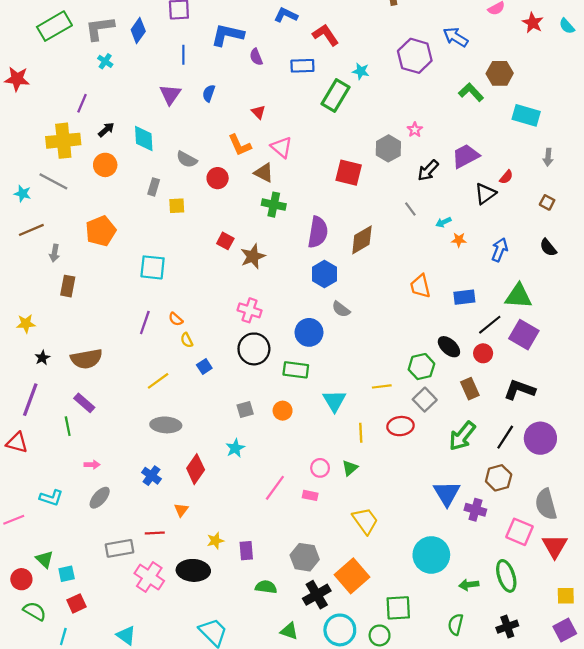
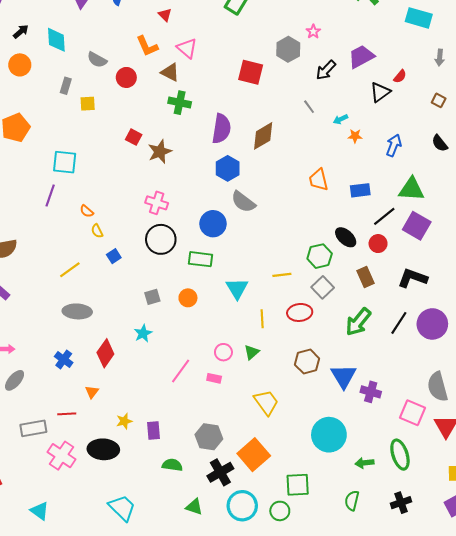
gray semicircle: (341, 309) -> (243, 202), size x1.4
purple line: (145, 322) -> (50, 196), moved
brown hexagon: (499, 478) -> (307, 362), moved

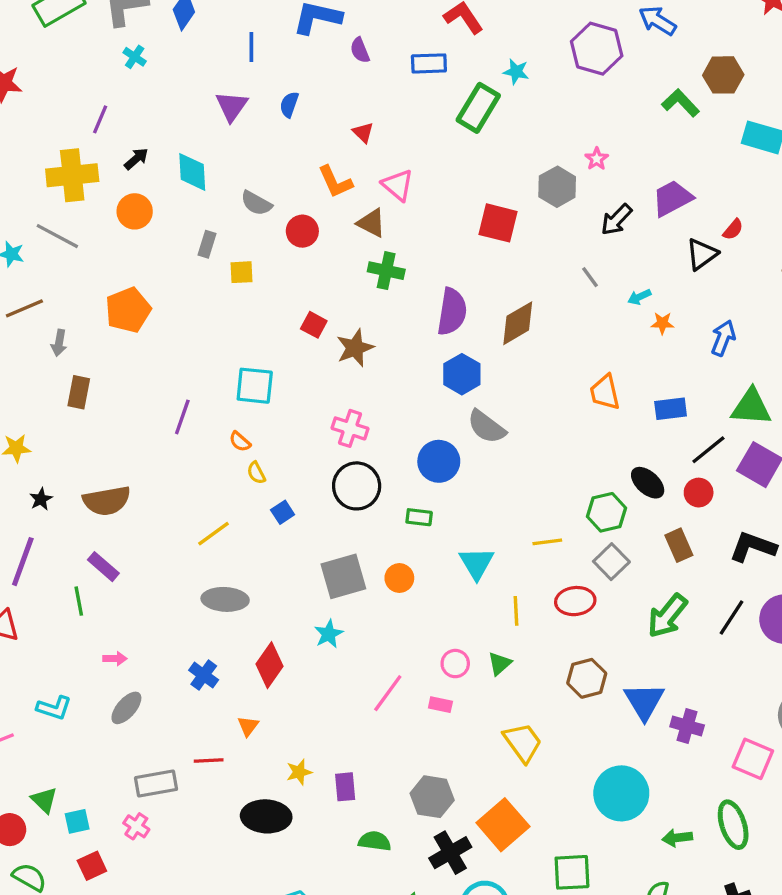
cyan square: (65, 162) -> (255, 386), moved
green rectangle: (200, 259) -> (419, 517), size x0.7
gray square: (152, 297) -> (343, 576), size x1.8
pink cross: (62, 456) -> (136, 826), moved, size x0.6

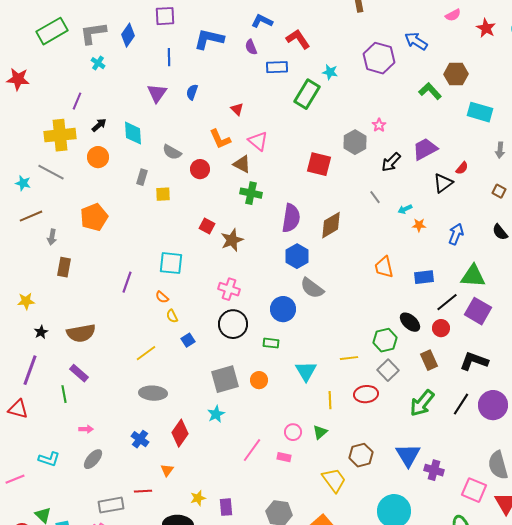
purple semicircle: (360, 50) -> (251, 47), moved
brown hexagon: (587, 678) -> (361, 455), moved

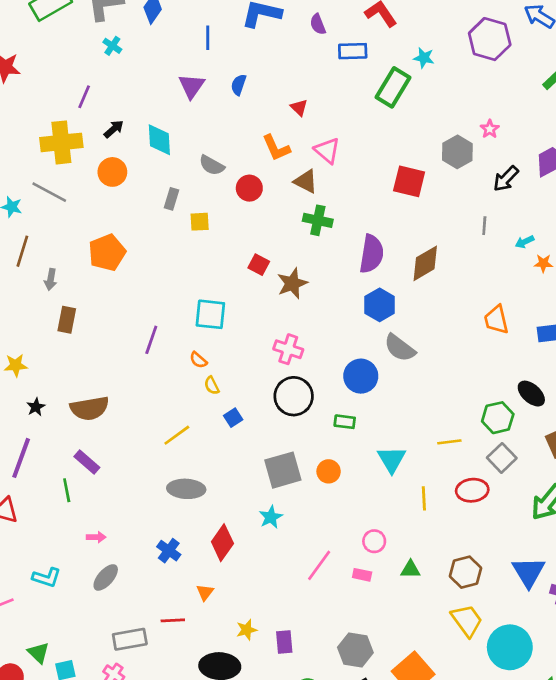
gray line: (375, 197) -> (484, 226), turned 40
brown line: (31, 216) -> (22, 251), turned -50
green triangle: (320, 432) -> (410, 569), moved, turned 42
yellow trapezoid: (334, 480) -> (467, 620), moved

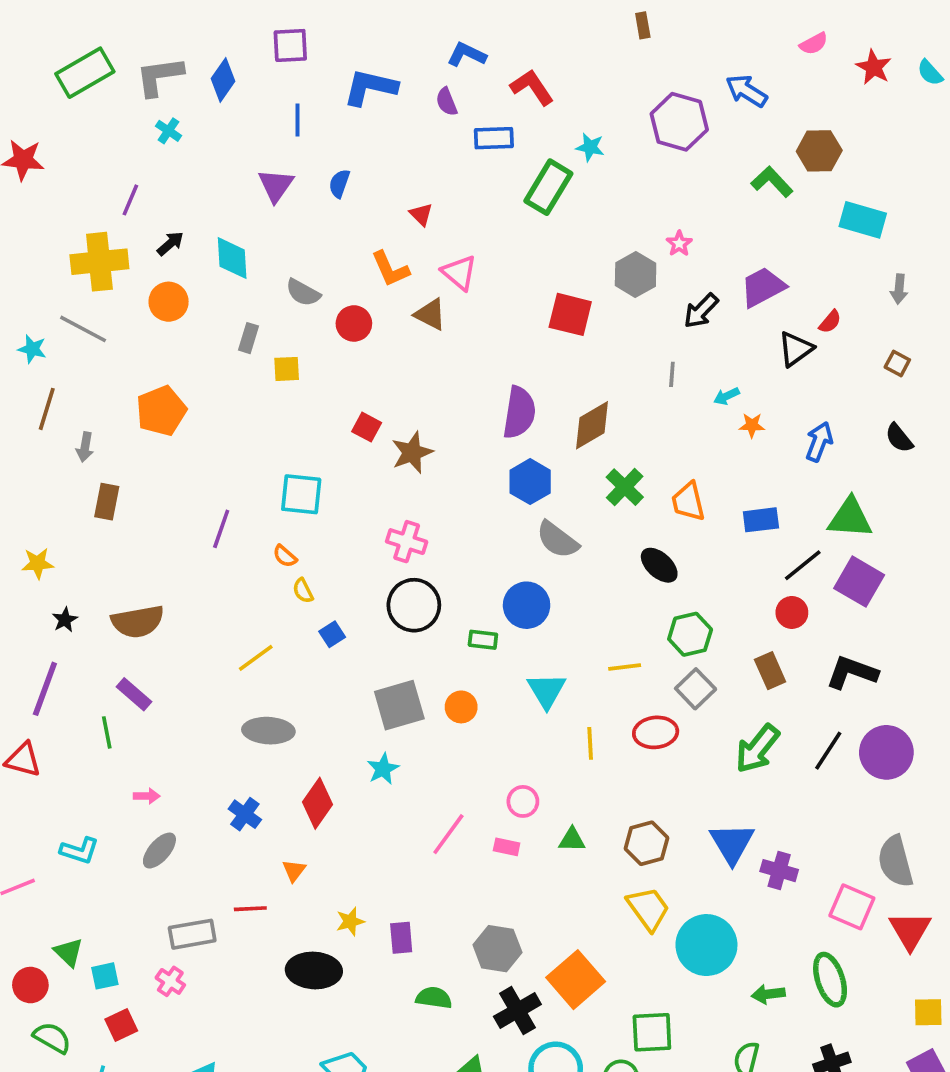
green cross: (318, 220) -> (625, 487), moved, turned 32
blue circle: (361, 376) -> (527, 605), moved
black ellipse: (531, 394) -> (659, 565), moved

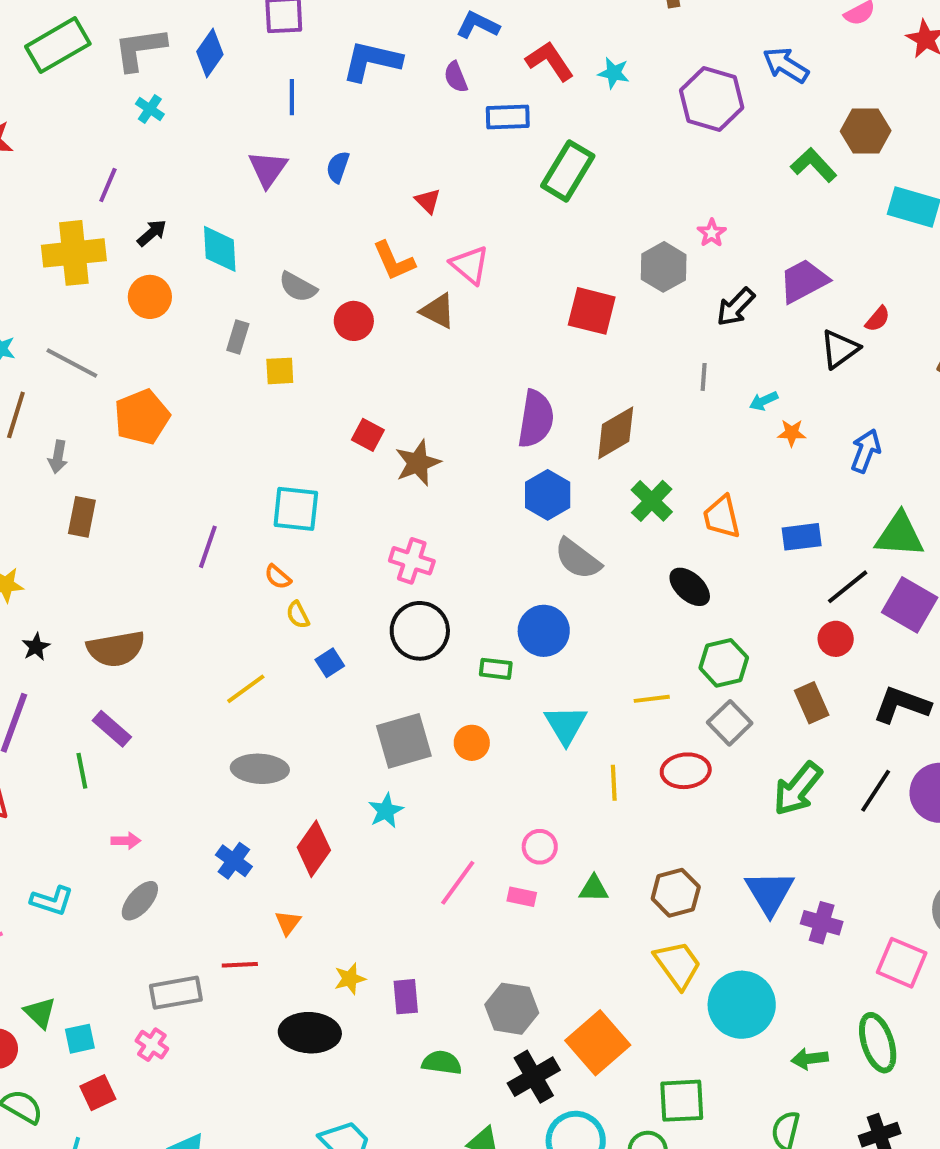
cyan star: (590, 147) -> (614, 73), moved
gray line: (83, 329) -> (72, 363), moved

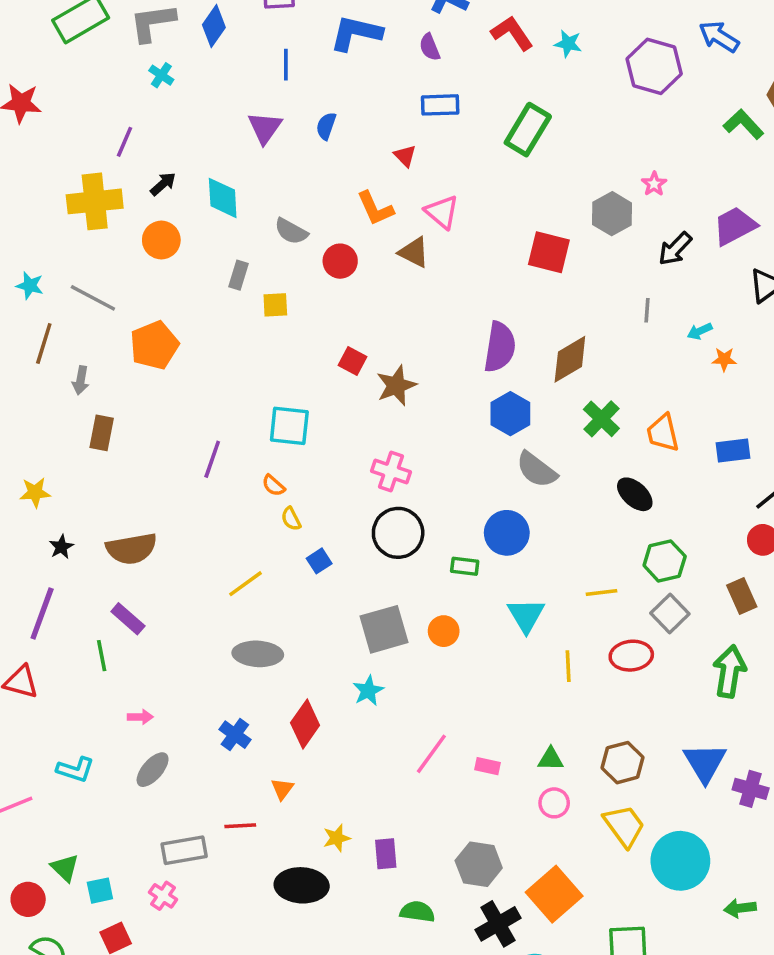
blue rectangle: (508, 117) -> (440, 105), moved
green arrow: (798, 789) -> (729, 671), turned 150
pink circle: (540, 847) -> (554, 803), moved

